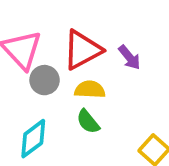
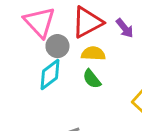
cyan diamond: (33, 139) -> (50, 74), moved

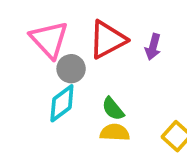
purple arrow: (125, 28) -> (153, 47), turned 54
yellow semicircle: (93, 54) -> (115, 132), moved

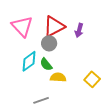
gray circle: (71, 69) -> (49, 43), moved
green semicircle: (113, 109) -> (46, 64), moved

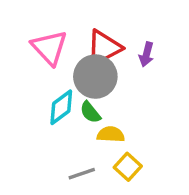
gray circle: (49, 43) -> (95, 77), size x1.6
yellow square: (92, 79) -> (128, 167), moved

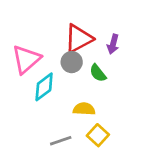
pink triangle: (49, 48) -> (26, 59), moved, turned 32
gray circle: (95, 77) -> (72, 62), size x0.6
green semicircle: (90, 112) -> (98, 73), moved

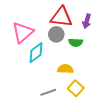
red triangle: (79, 39) -> (61, 17), turned 35
green semicircle: (98, 73) -> (76, 43), turned -48

